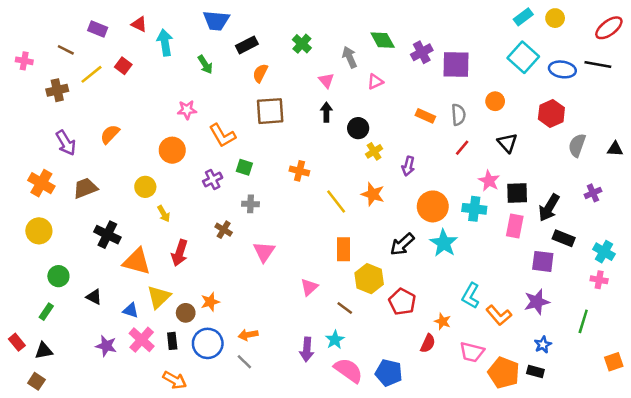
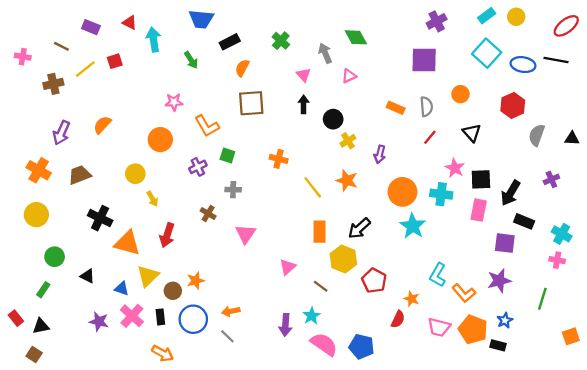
purple cross: (422, 52) -> (437, 21), moved
red square: (123, 66) -> (115, 61), turned 35
purple arrow: (66, 143) -> (61, 133), turned 55
black arrow: (402, 244) -> (359, 228), moved
orange pentagon: (504, 373) -> (473, 329), moved

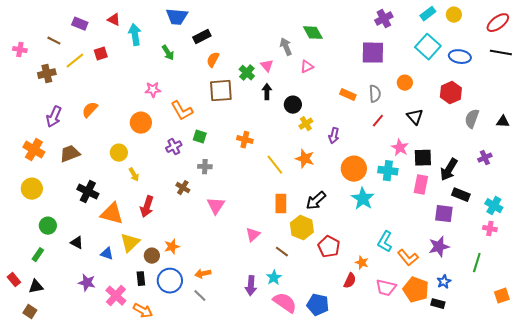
green cross: (281, 41) -> (247, 73), moved
black line: (556, 60) -> (501, 53), moved
pink cross: (132, 316) -> (116, 296), moved

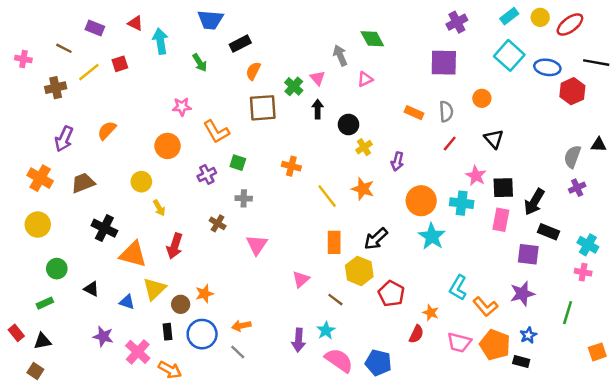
red ellipse: (498, 23) -> (570, 24), moved
red hexagon: (451, 93) -> (572, 91), moved
gray semicircle: (472, 119) -> (572, 157), moved
green rectangle: (38, 255) -> (45, 303), turned 32

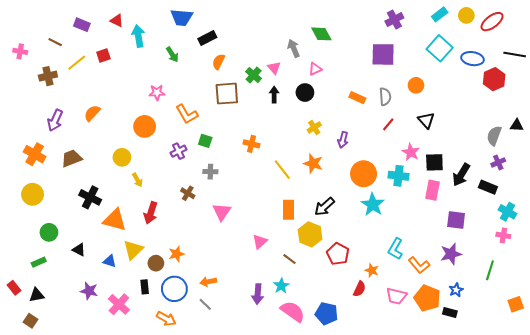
black circle: (349, 125) -> (305, 93), moved
black rectangle: (549, 232) -> (488, 187), moved
orange arrow: (170, 370) -> (166, 319), moved

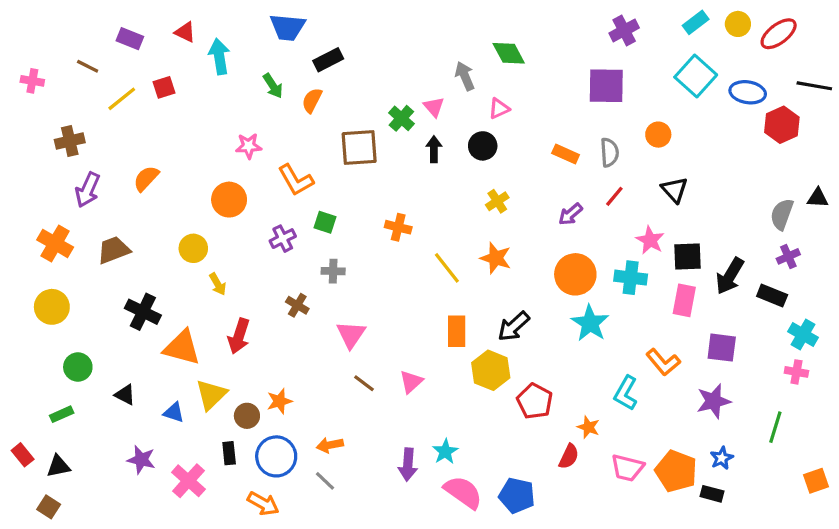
orange semicircle: (219, 62) -> (312, 100), moved
brown cross: (48, 76) -> (70, 141), moved
purple arrow: (343, 140) -> (570, 214), moved, turned 35
brown line: (290, 259) -> (364, 383), moved
orange L-shape: (419, 265) -> (663, 362), moved

